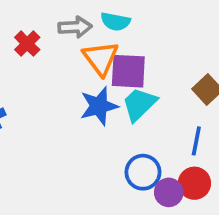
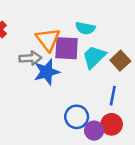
cyan semicircle: (115, 22) -> (85, 28), moved
gray arrow: (75, 27) -> (30, 58), moved
cyan trapezoid: (139, 104) -> (94, 57), moved

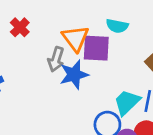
cyan trapezoid: (94, 57) -> (127, 102), moved
gray arrow: (30, 58) -> (56, 59), turned 110

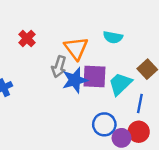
purple square: (96, 48) -> (94, 76), moved
cyan trapezoid: (127, 102) -> (120, 84), moved

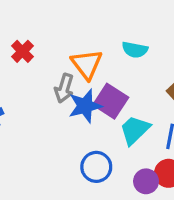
purple square: (94, 76) -> (111, 101), turned 30
cyan trapezoid: (120, 84) -> (135, 130), moved
blue circle: (104, 124) -> (96, 167), moved

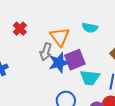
purple square: (111, 101) -> (75, 60), turned 35
cyan trapezoid: (135, 130) -> (90, 78), turned -130

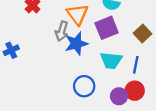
purple square: (75, 60) -> (107, 28), moved

